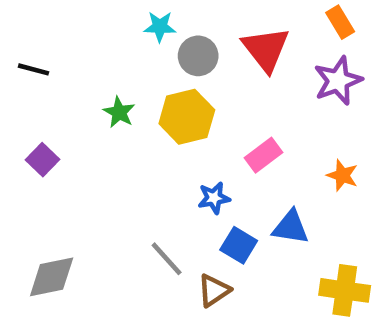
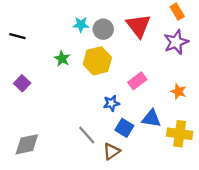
cyan star: (160, 27) -> (81, 24), moved
yellow cross: (345, 290) -> (180, 134), moved

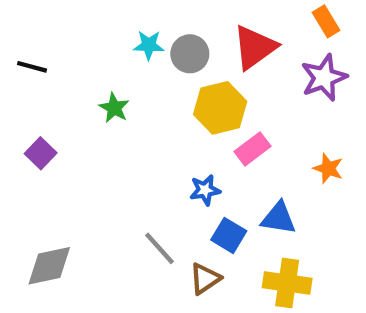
red triangle: (138, 26) -> (255, 47), turned 32
yellow hexagon: (97, 61) -> (220, 108), moved
yellow cross: (180, 134) -> (287, 283), moved

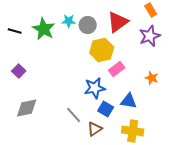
green star: (114, 108) -> (44, 29), moved, size x1.6
blue star: (205, 190) -> (95, 88), size x1.5
gray diamond: (49, 266) -> (27, 108), moved

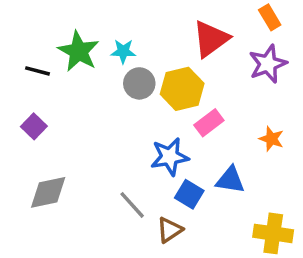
cyan star: (69, 21) -> (123, 51), moved
gray circle: (88, 25) -> (139, 83), moved
black line: (15, 31) -> (37, 71), moved
yellow cross: (133, 131) -> (273, 233), moved

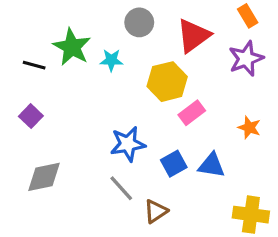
cyan star: (123, 51) -> (111, 60), moved
gray circle: (139, 83) -> (139, 22), moved
blue star: (170, 157) -> (128, 144), moved
blue square: (189, 194) -> (174, 164), moved, turned 30

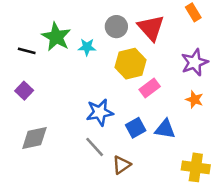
gray circle: (139, 22) -> (116, 27), moved
red triangle: (193, 36) -> (151, 28), turned -36
purple star: (246, 59) -> (194, 62), moved

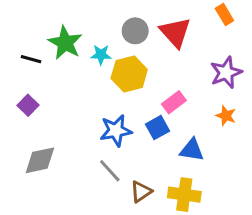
yellow hexagon: (130, 64) -> (129, 74), moved
blue square: (136, 128) -> (157, 128), moved
yellow cross: (196, 167) -> (184, 195), moved

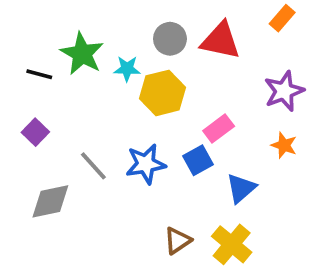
orange rectangle: (224, 14) -> (282, 18), turned 72
red triangle: (175, 32) -> (220, 41), turned -36
blue triangle: (192, 150) -> (241, 188), turned -50
gray line: (110, 171) -> (93, 166), moved
yellow cross: (184, 195) -> (232, 244), turned 32

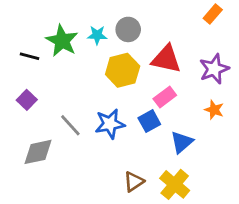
red triangle: (220, 41) -> (166, 59), moved
cyan star: (127, 69) -> (97, 35), moved

